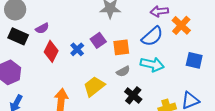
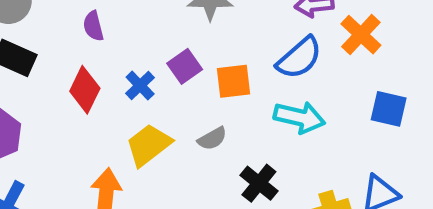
purple semicircle: (42, 28) -> (93, 26), moved, turned 104
gray semicircle: (123, 71) -> (212, 139), moved
yellow trapezoid: (94, 86) -> (149, 145), moved

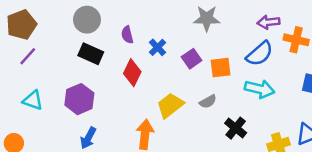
purple semicircle: (93, 26) -> (127, 35), moved
orange cross: (361, 35) -> (296, 40), turned -30
blue cross: (140, 85) -> (158, 47), moved

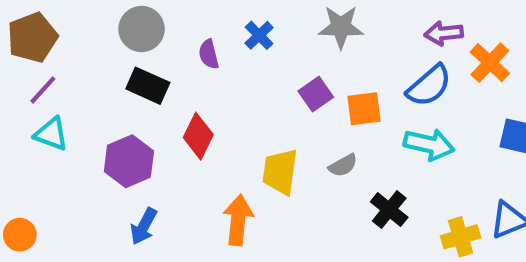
orange cross: (296, 40) -> (490, 63), turned 30
blue cross: (158, 47) -> (259, 35), moved
red diamond: (132, 73) -> (198, 136), moved
cyan triangle: (33, 100) -> (51, 134), moved
yellow trapezoid: (170, 105) -> (280, 172), turned -44

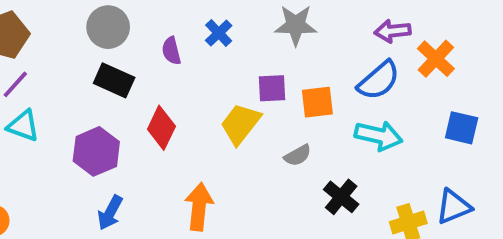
purple square: (316, 94) -> (272, 88), turned 32
yellow trapezoid: (280, 172) -> (240, 124), moved, turned 30

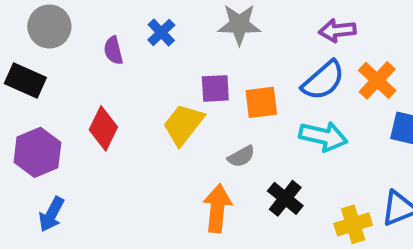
orange cross: (436, 59) -> (377, 80), moved
black rectangle: (114, 80) -> (25, 80), moved
orange arrow: (199, 207) -> (217, 208), moved

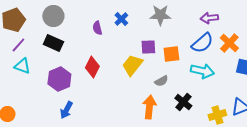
gray circle: (49, 26) -> (53, 16), moved

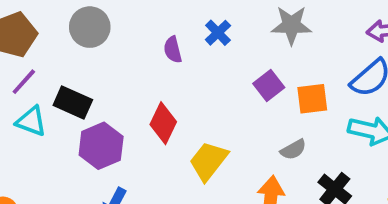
black rectangle: (53, 43) -> (73, 102), moved
purple square: (148, 47) -> (269, 85), turned -35
yellow trapezoid: (132, 65) -> (208, 161), moved

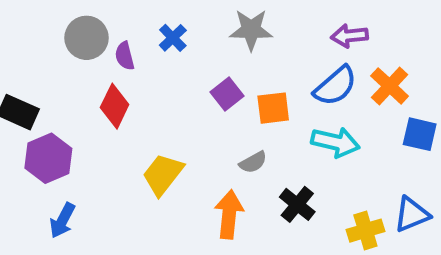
gray circle: (90, 27) -> (87, 38), moved
red diamond: (163, 123) -> (115, 106), moved

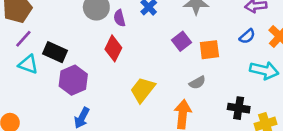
blue semicircle: (335, 86) -> (247, 36), size x0.6
cyan arrow: (335, 142) -> (264, 70), moved
black cross: (297, 204) -> (239, 108), moved, turned -30

